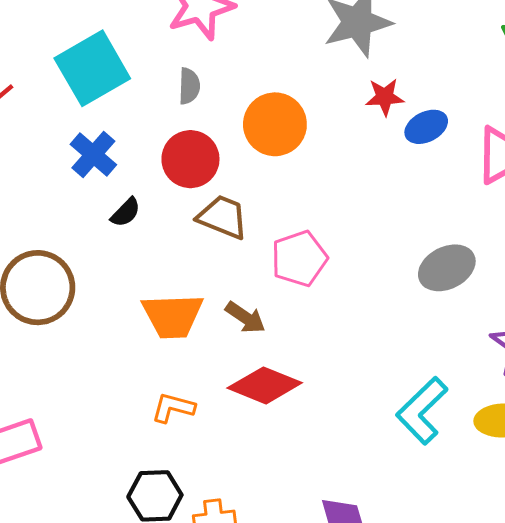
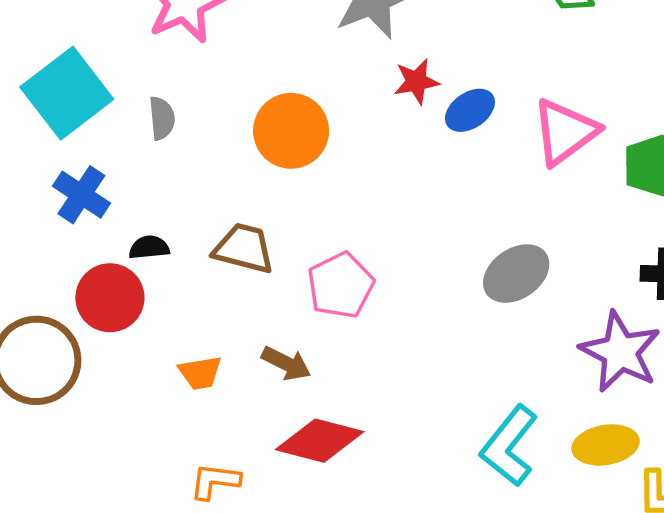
gray semicircle: (189, 86) -> (162, 118), moved
red circle: (190, 159) -> (110, 298), moved
black semicircle: (126, 212) -> (149, 247), moved, turned -132
orange trapezoid: (173, 316) -> (200, 373), size x0.6

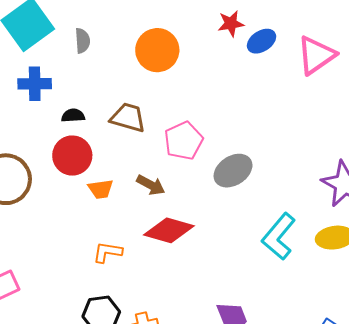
blue cross: (81, 195) -> (35, 84), turned -36
gray ellipse: (516, 274) -> (233, 171), moved
red circle: (110, 298) -> (72, 156), moved

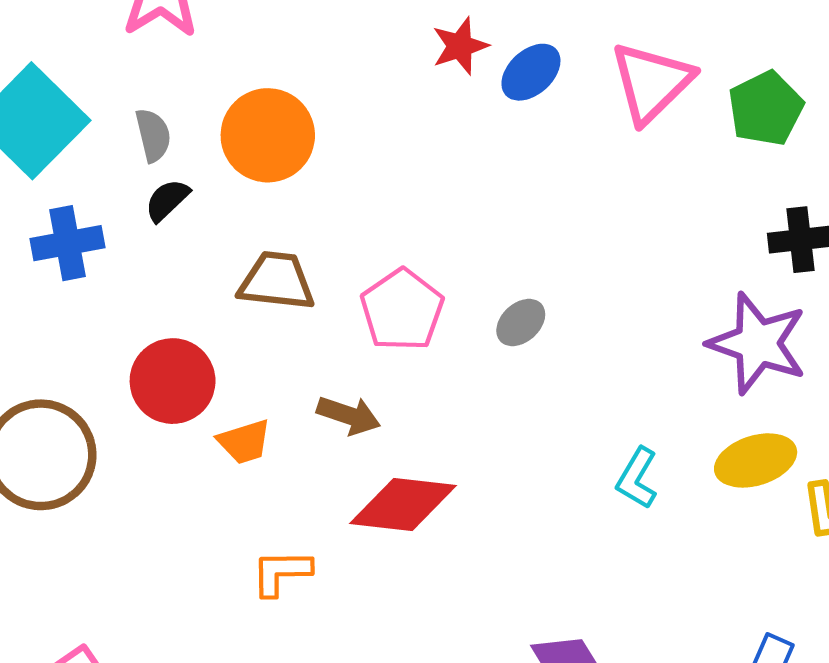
orange circle: (157, 50) -> (268, 135), moved
black semicircle: (73, 116) -> (167, 200), moved, turned -30
gray ellipse: (233, 171) -> (521, 322), moved, size x0.6
cyan L-shape: (279, 236) -> (637, 478), size x0.6

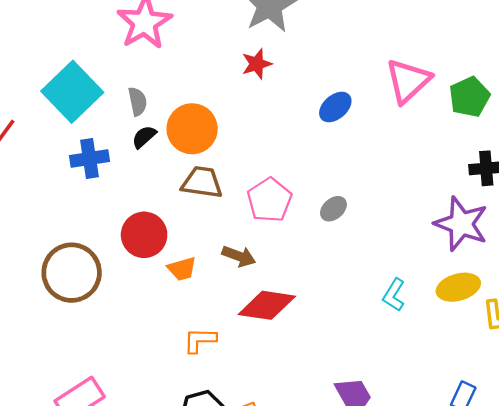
red star: (460, 46) -> (257, 64), moved
blue ellipse: (531, 72) -> (335, 107), moved
orange circle: (268, 135) -> (192, 129), moved

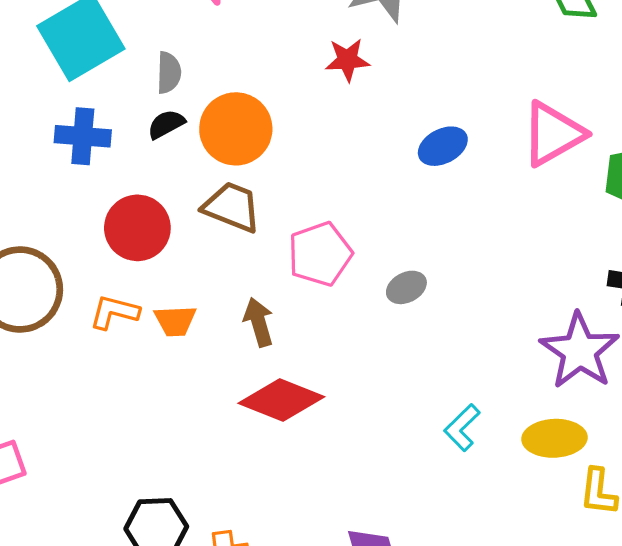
red circle: (144, 235) -> (137, 228), moved
brown arrow: (239, 256) -> (259, 322), turned -140
orange L-shape: (200, 340) -> (114, 312), moved

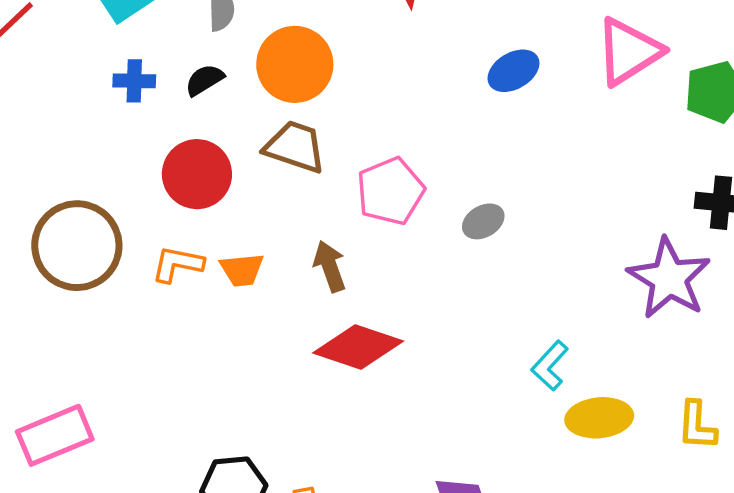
black semicircle: (166, 124) -> (204, 80), moved
blue cross: (83, 136) -> (134, 81), size x0.7
yellow ellipse: (554, 438) -> (599, 418), moved

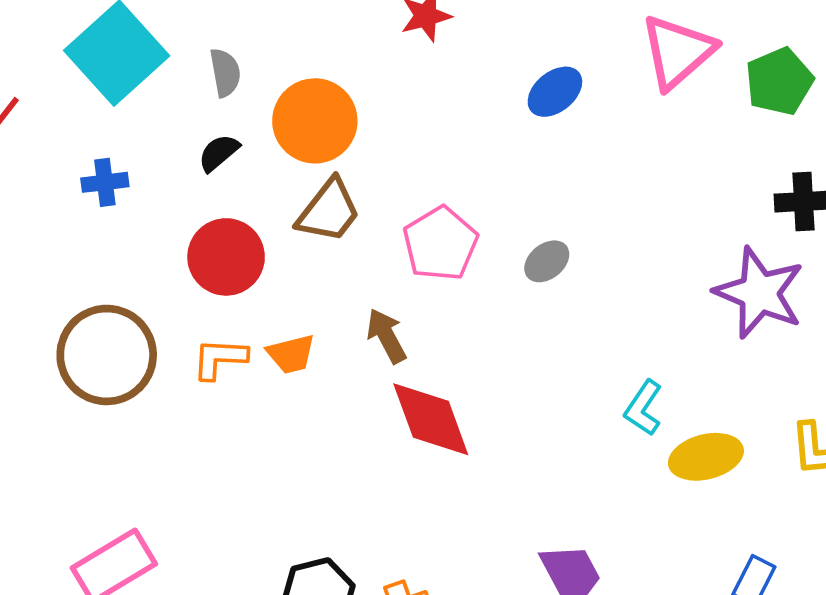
blue cross: (134, 81) -> (105, 182), moved
brown trapezoid: (295, 147) -> (329, 211), turned 118
red diamond: (358, 347) -> (431, 419), turned 60

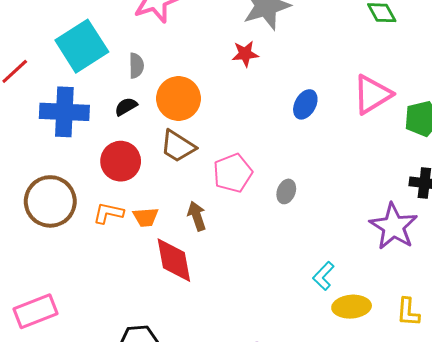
blue ellipse: (555, 92) -> (305, 104), turned -32
blue cross: (105, 182) -> (64, 112), size x2.0
brown trapezoid: (329, 211) -> (178, 146), turned 75
gray ellipse: (547, 261) -> (286, 191), turned -40
red diamond: (431, 419) -> (174, 260), moved

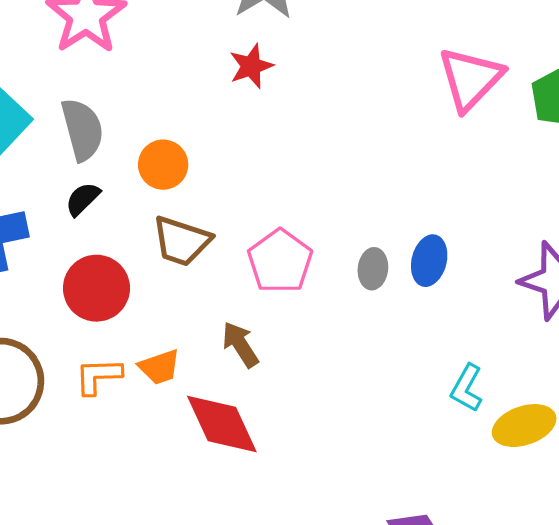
gray semicircle: (136, 66) -> (82, 130), size x1.5
orange circle: (178, 98) -> (163, 165), size x0.7
blue ellipse: (305, 104) -> (429, 261), moved

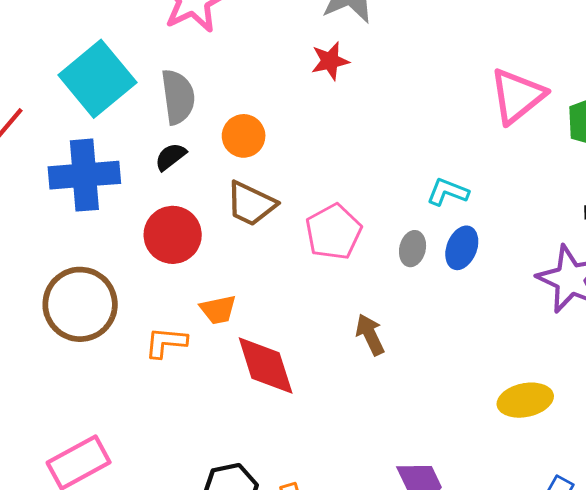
brown arrow: (240, 344) -> (370, 335), moved
orange L-shape: (98, 376) -> (166, 342), moved
cyan L-shape: (467, 388) -> (448, 192), moved, turned 75

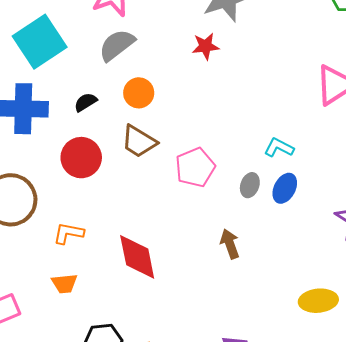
gray semicircle: (178, 97) -> (117, 45), moved, turned -126
orange trapezoid: (218, 310) -> (64, 284), moved
brown arrow: (370, 335) -> (230, 244), moved

